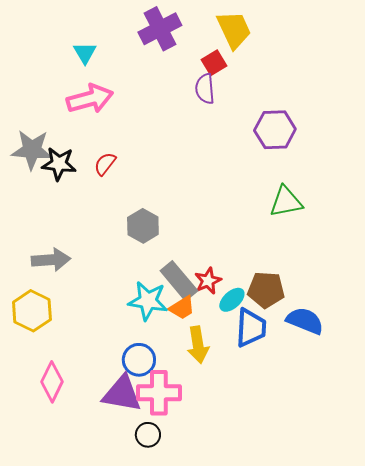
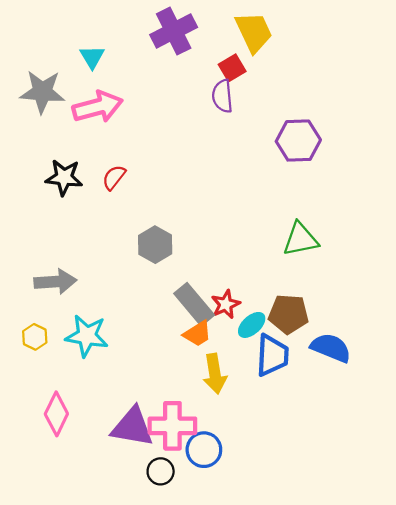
gray star: (32, 150) -> (42, 92), moved
green triangle: (286, 202) -> (300, 239), moved
cyan star: (148, 301) -> (87, 336), moved
yellow hexagon: (32, 311) -> (35, 337), size x0.6
blue circle: (139, 360) -> (204, 450), moved

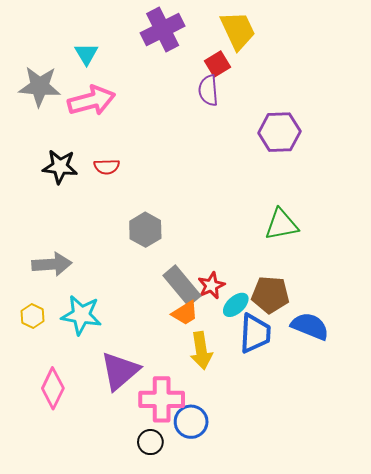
red semicircle: (114, 177) -> (107, 167), turned -130
purple triangle: (132, 427) -> (120, 371), moved, turned -51

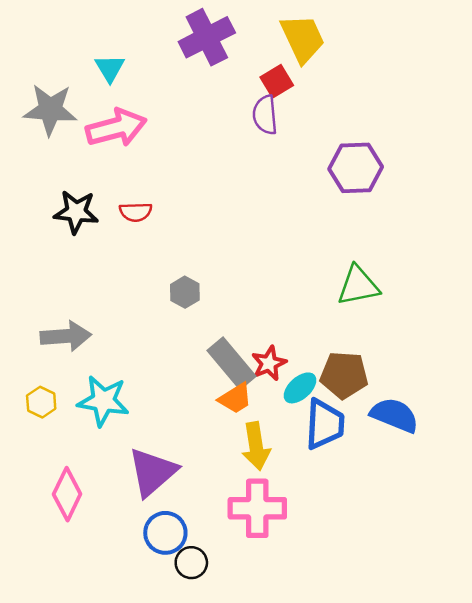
gray hexagon: (145, 230) -> (185, 292), size x0.7
pink cross: (162, 399) -> (257, 508), moved
blue circle: (191, 422) -> (165, 533), moved

